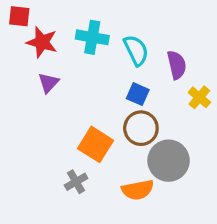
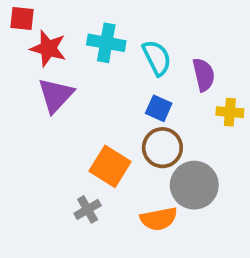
purple triangle: (48, 83) -> (56, 95), size x1.5
yellow cross: (199, 97) -> (230, 112), turned -35

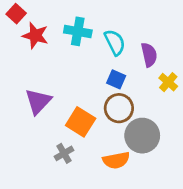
red square: (22, 18) -> (16, 14), turned 36
purple triangle: (56, 95) -> (38, 101), moved
yellow cross: (230, 112) -> (168, 82), turned 36

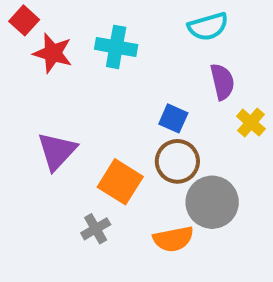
cyan semicircle: (115, 42) -> (208, 27), moved, turned 100

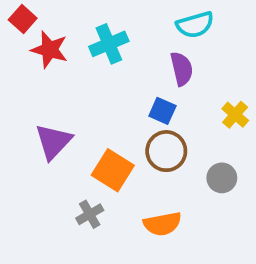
cyan cross: (116, 47) -> (109, 44), turned -33
purple semicircle: (222, 82) -> (182, 69), moved
gray circle: (212, 202) -> (222, 178), moved, size x0.6

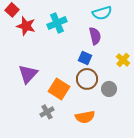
gray circle: (222, 178) -> (109, 89), moved

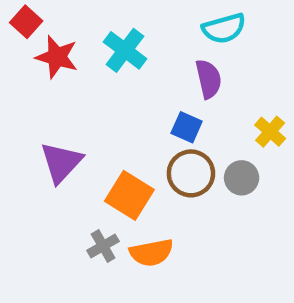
cyan cross: (57, 23) -> (125, 50), turned -30
gray circle: (109, 89) -> (242, 178), moved
orange semicircle: (85, 117) -> (151, 253), moved

